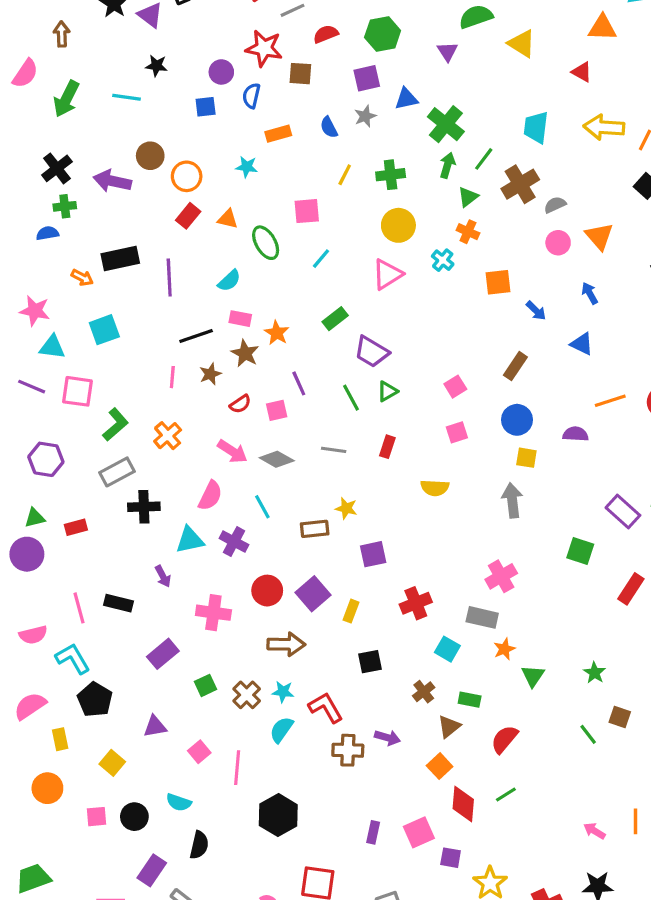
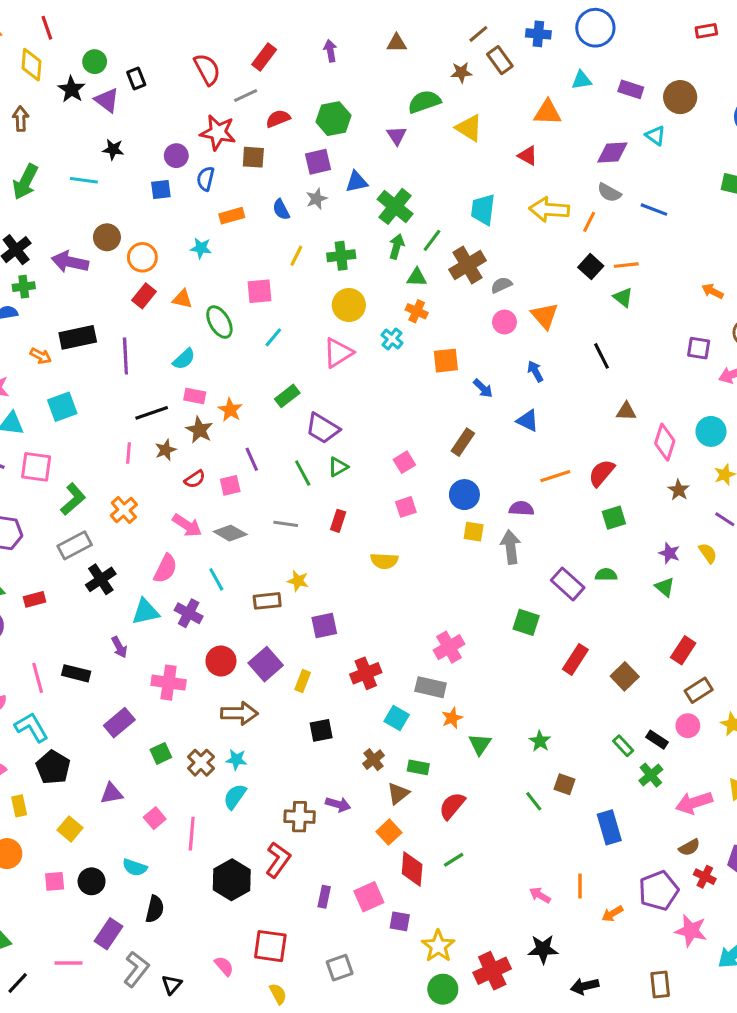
green triangle: (468, 197) -> (417, 277), turned 40
gray arrow: (512, 500) -> (511, 547), moved
black cross: (144, 507) -> (101, 579), turned -32
red L-shape: (326, 708) -> (278, 860), moved, turned 66

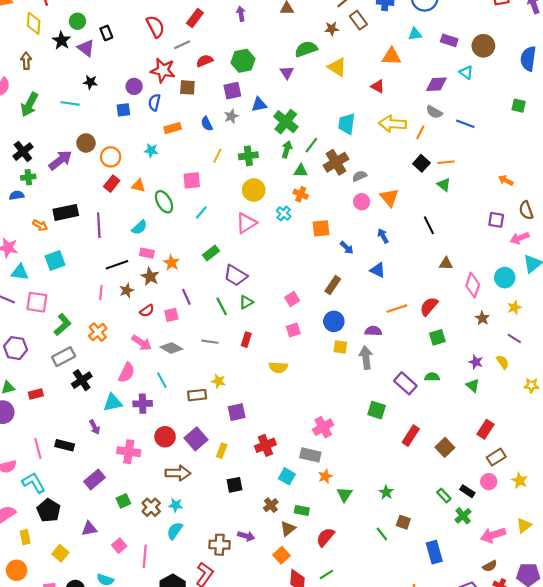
purple arrow: (70, 262) -> (60, 160), turned 130
purple cross: (189, 613) -> (143, 404), turned -30

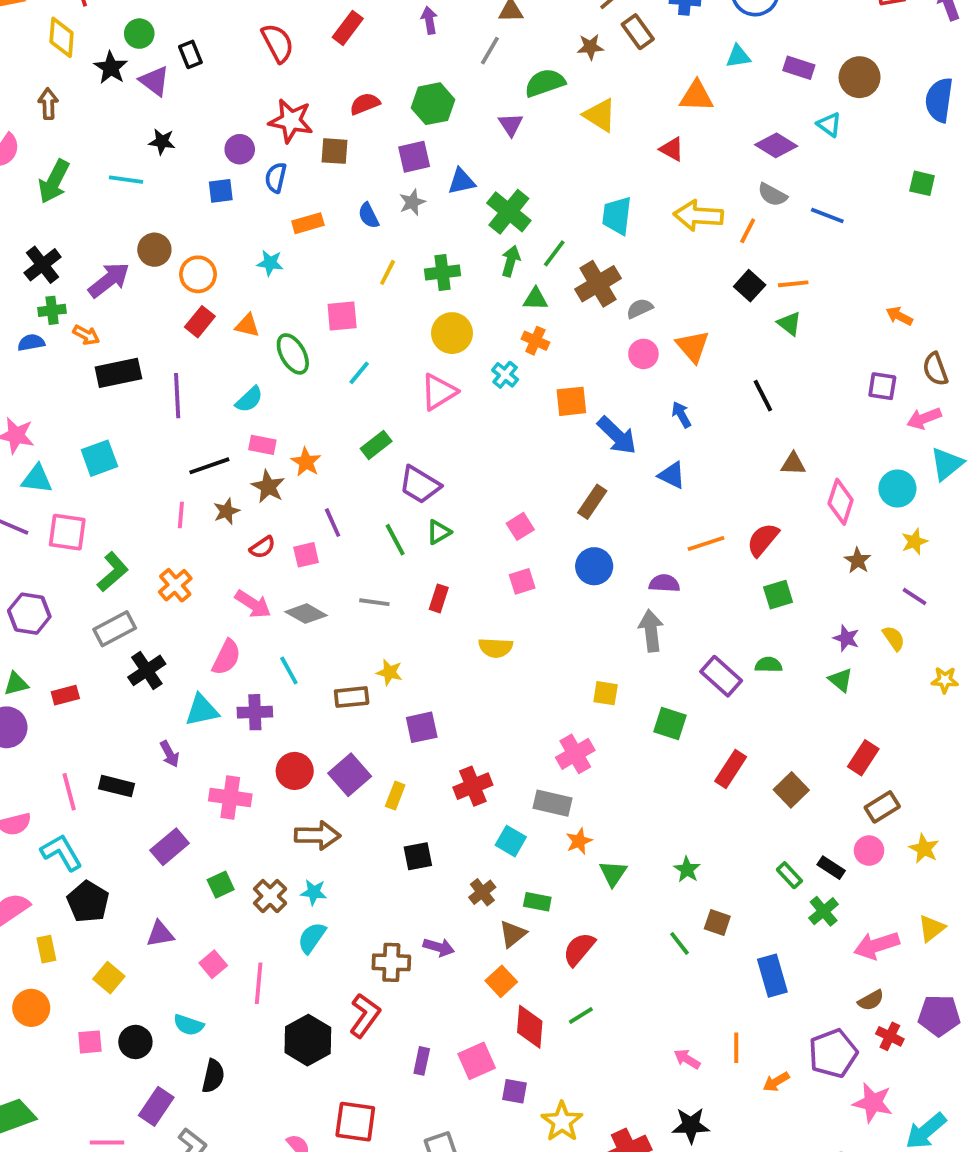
gray line: (182, 45) -> (490, 51), moved, turned -35
purple diamond: (436, 84) -> (776, 145), turned 35
orange arrow: (40, 225) -> (86, 335), moved
blue arrow: (347, 248) -> (617, 435), size x1.6
yellow square: (340, 347) -> (606, 693), moved

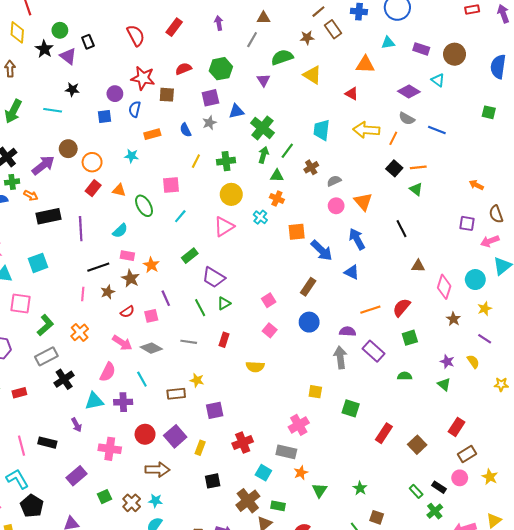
brown cross: (598, 284) -> (311, 167), size x0.6
blue arrow: (681, 415) -> (357, 239), size x1.5
pink square: (522, 581) -> (270, 330), turned -32
purple rectangle: (721, 676) -> (374, 351), moved
brown cross: (482, 892) -> (248, 501), size x1.6

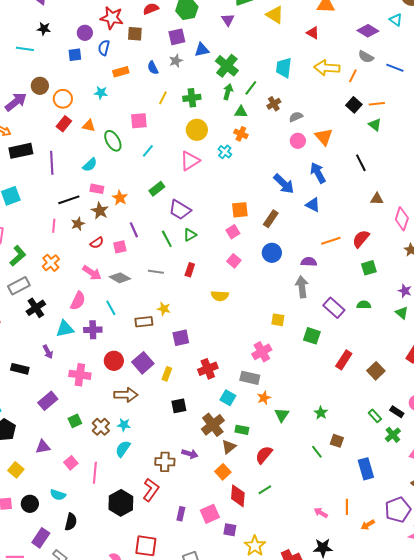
orange square: (297, 232) -> (240, 210), moved
purple rectangle: (374, 351) -> (334, 308), moved

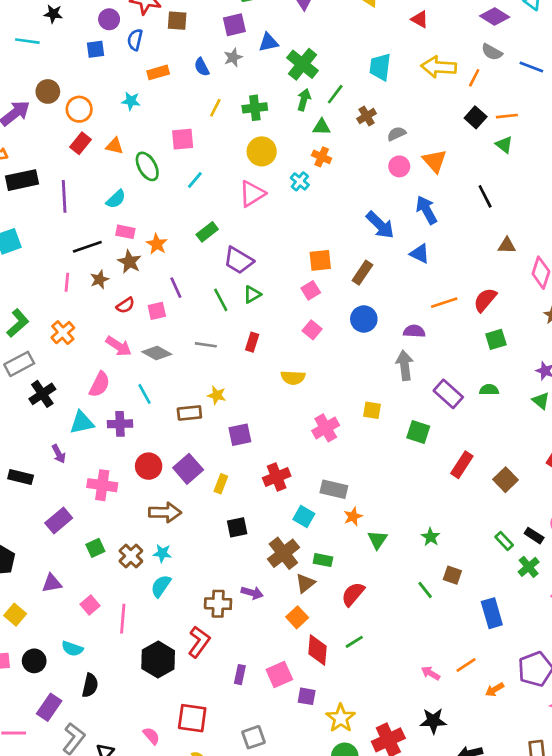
pink cross: (262, 352) -> (326, 428), moved
orange line: (347, 507) -> (466, 665), turned 56

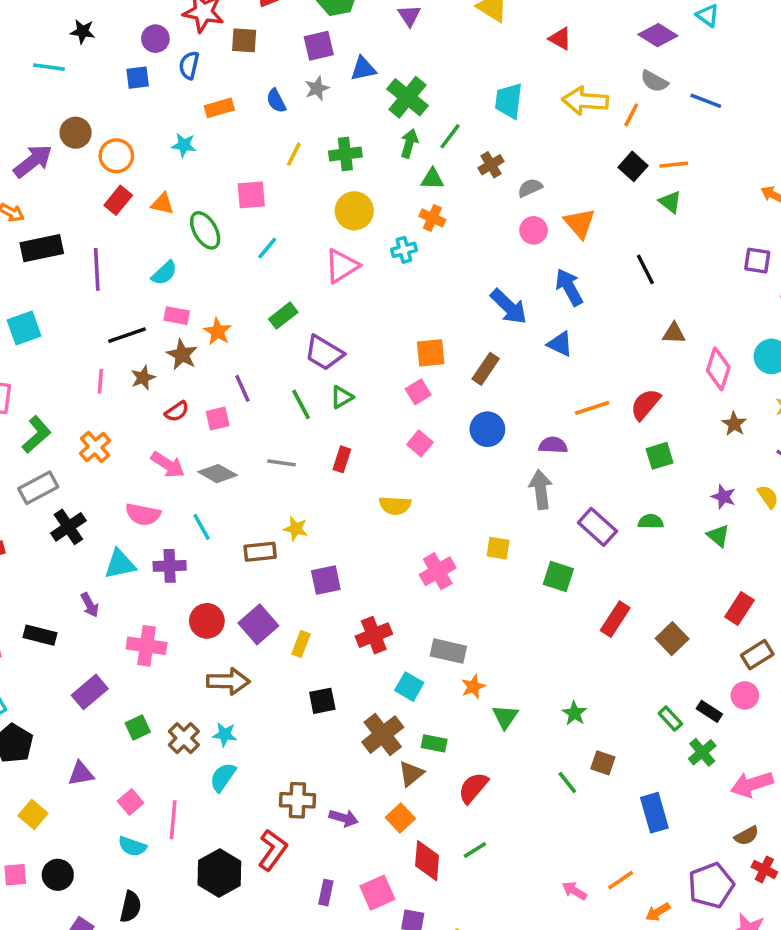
cyan cross: (300, 181) -> (404, 250), turned 36
pink semicircle: (100, 384) -> (143, 514), turned 75
purple arrow: (252, 593) -> (344, 818), moved
cyan semicircle: (72, 649) -> (132, 846), moved

